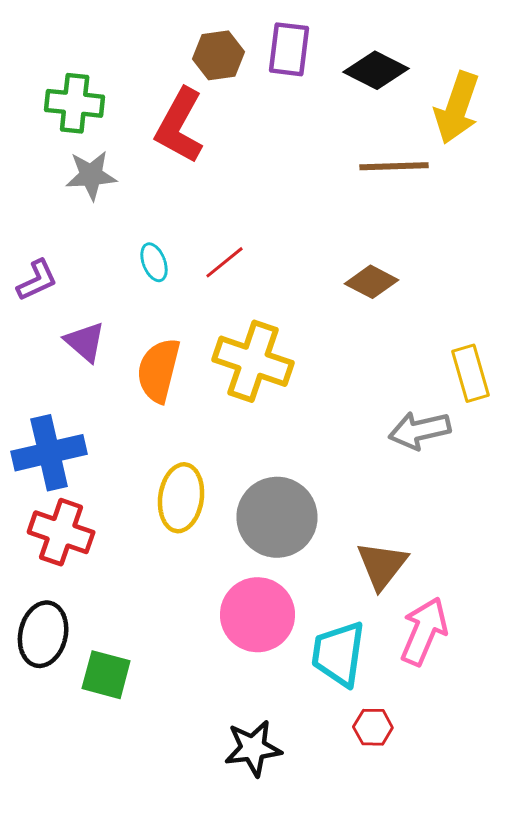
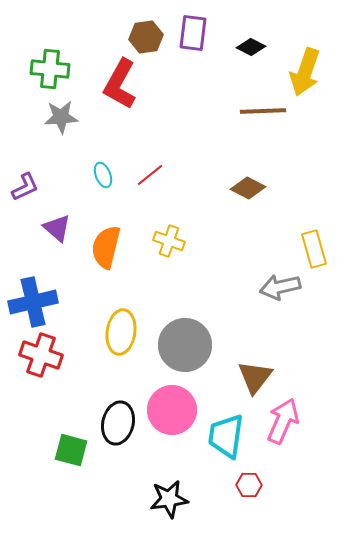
black diamond: (376, 70) -> (251, 47), size x0.7
yellow cross: (253, 361) -> (169, 241), size x0.6
black ellipse: (43, 634) -> (118, 423), moved

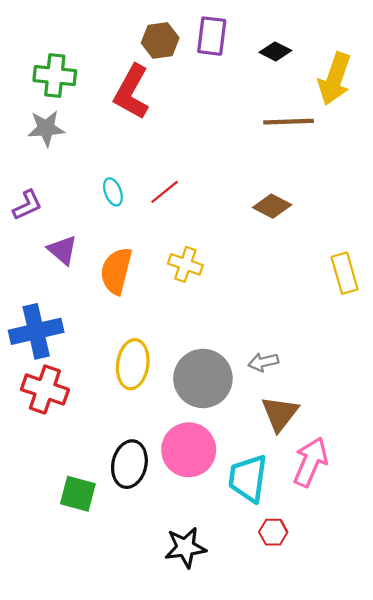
gray star: (61, 117) -> (46, 128), moved
gray arrow: (280, 287) -> (263, 362), moved, size x0.7

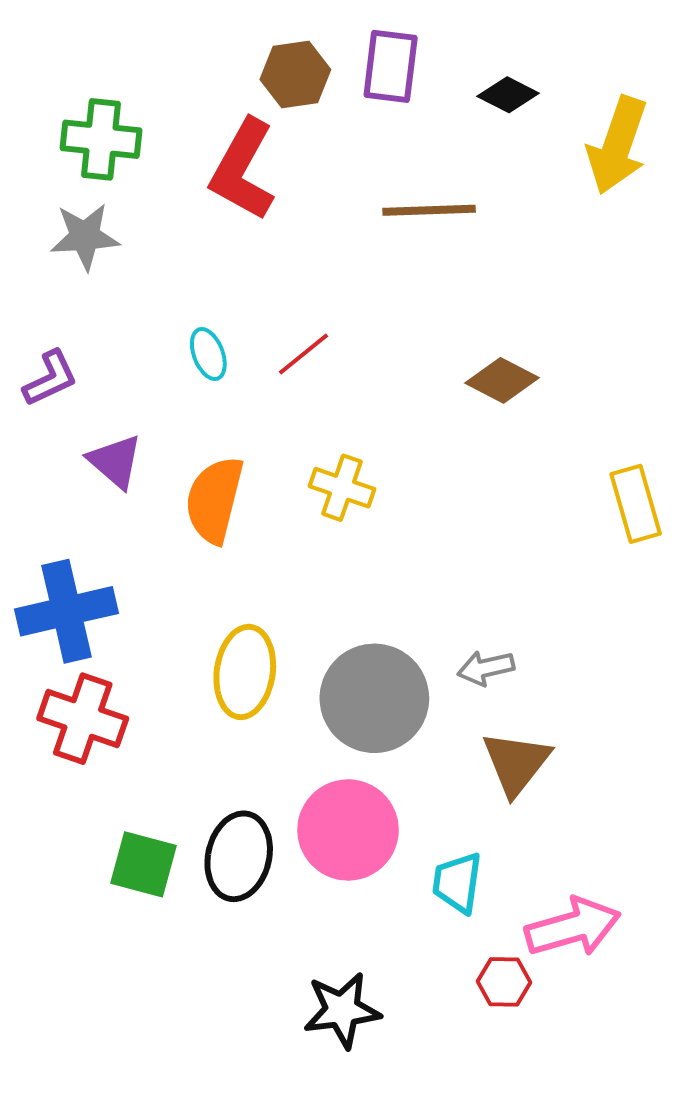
brown line: (289, 122) -> (429, 210), moved
pink arrow: (311, 462) -> (573, 927), moved, turned 51
cyan trapezoid: (248, 478) -> (457, 883), size x0.7
green square: (78, 494) -> (143, 864), moved

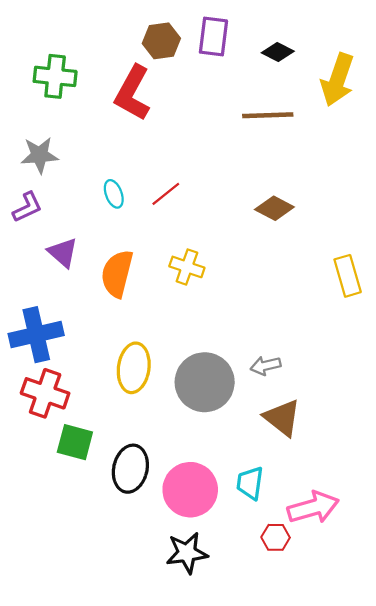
brown line: (429, 210) -> (268, 115), moved
gray star: (85, 237) -> (40, 155), moved
brown triangle: (516, 763) -> (282, 418), turned -30
pink circle: (348, 830) -> (190, 490), moved
green square: (143, 864) -> (75, 442), moved

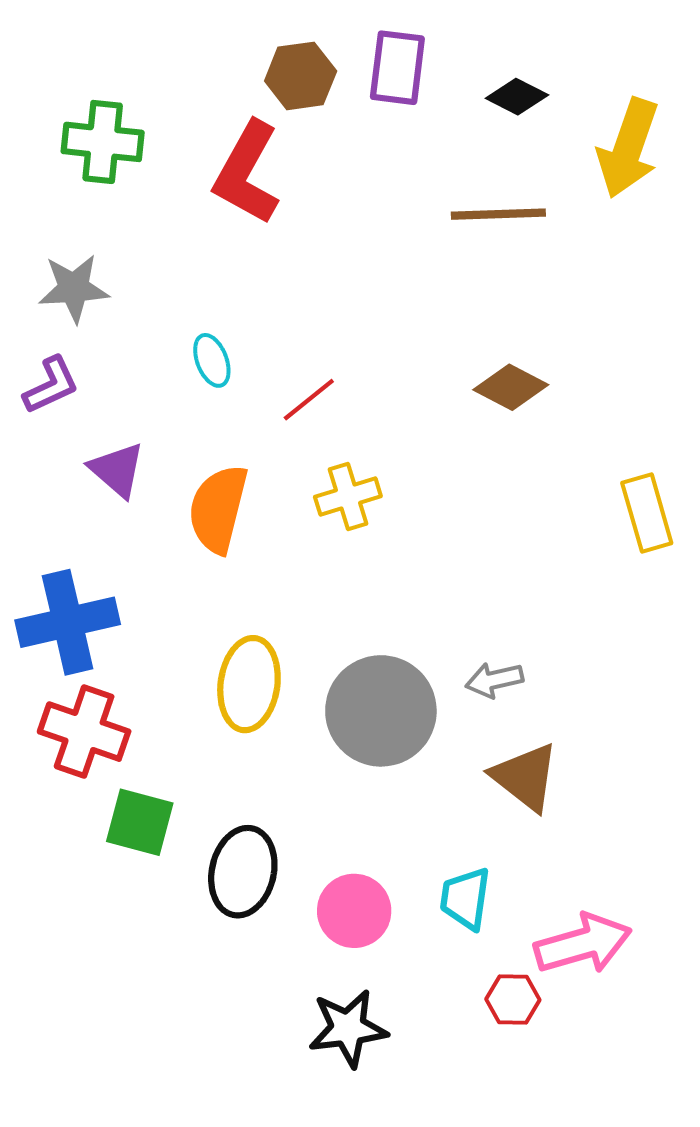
red line: (166, 194) -> (309, 400), moved
yellow cross: (187, 267) -> (348, 497), turned -36
pink circle: (190, 490) -> (354, 911), size x0.7

